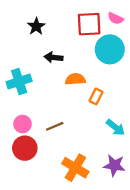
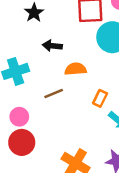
orange rectangle: (96, 96) -> (100, 98), moved
brown line: (55, 126) -> (54, 93), moved

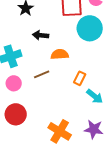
pink circle: (19, 117) -> (14, 83), moved

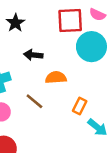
brown line: (42, 74) -> (34, 101), turned 63

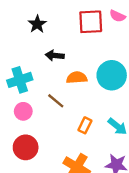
cyan circle: (91, 47) -> (112, 75), moved
orange rectangle: (80, 106) -> (85, 125), moved

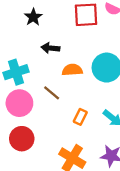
pink circle: (23, 111) -> (19, 103), size x1.5

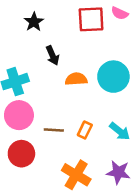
black arrow: (50, 48) -> (53, 55), turned -120
brown line: (52, 93) -> (54, 130), moved, turned -36

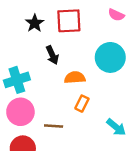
red square: (91, 19) -> (69, 21), moved
cyan circle: (113, 77) -> (110, 57), moved
orange rectangle: (85, 130) -> (82, 104), moved

